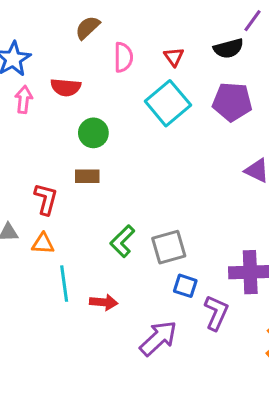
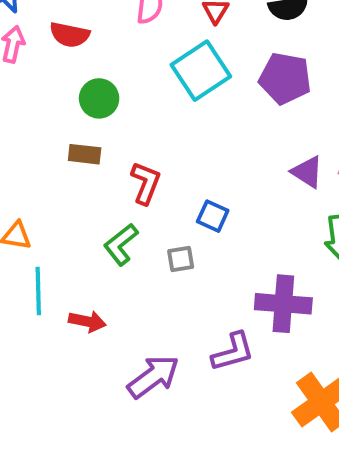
red L-shape: (46, 199) -> (146, 183), moved
gray square: (169, 247) -> (181, 259), size x0.6
blue square: (185, 286) -> (213, 216), moved
purple L-shape: (216, 313) -> (233, 352), turned 44

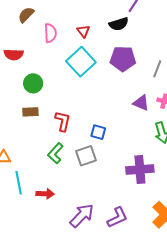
gray square: (181, 259) -> (86, 156), size x1.5
purple L-shape: (233, 352) -> (117, 217), moved

